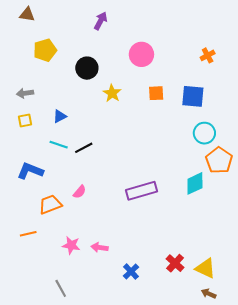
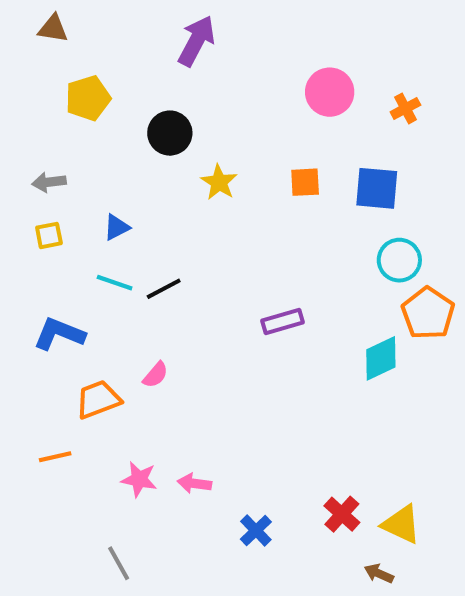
purple arrow: (101, 21) -> (196, 41), size x1.4
pink circle: (141, 54) -> (330, 92), moved
purple rectangle: (141, 191) -> (283, 322), moved, size x0.7
brown arrow: (209, 294) -> (379, 574), moved

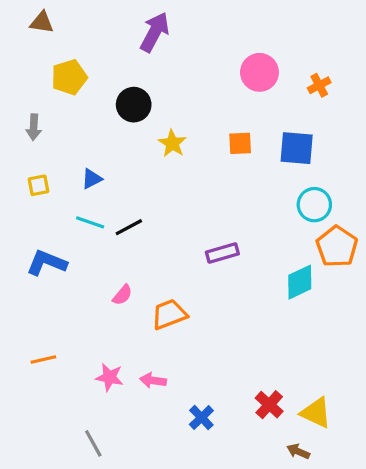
gray arrow: (49, 182) -> (34, 127), moved, turned -80
orange trapezoid: (98, 399) -> (169, 314), moved

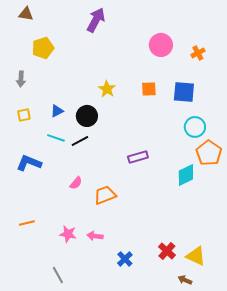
black circle: (134, 105) -> (87, 116), moved

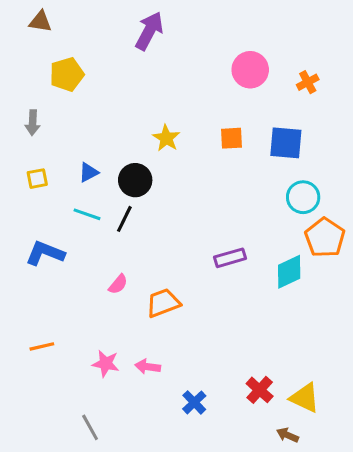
black line: (80, 141) -> (124, 219), turned -36
purple rectangle: (138, 157) -> (230, 258), moved

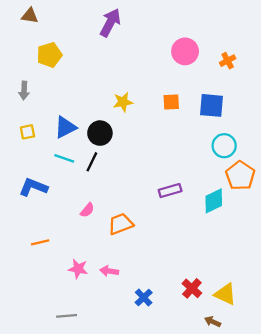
yellow star: (166, 138) -> (123, 102), turned 30
blue triangle: (89, 172) -> (65, 127), size x1.5
orange line: (42, 346) -> (40, 242), moved
gray line: (90, 427) -> (67, 316), turned -66

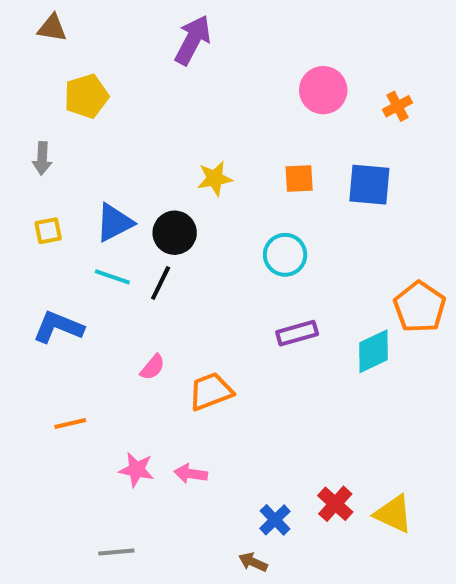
cyan circle: (224, 146) -> (285, 255), moved
blue cross: (144, 298) -> (275, 520), moved
brown arrow: (213, 322) -> (253, 562), moved

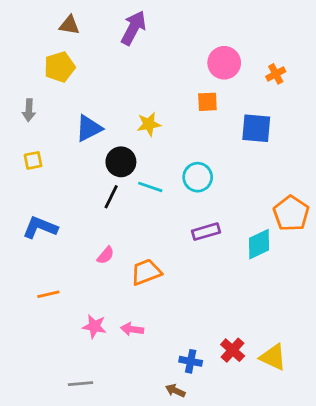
brown triangle: (52, 28) -> (69, 25), moved
orange square: (299, 179) -> (207, 102), moved
blue triangle: (114, 223) -> (89, 128), moved
cyan line: (112, 277) -> (150, 187), moved
blue cross: (275, 520) -> (191, 361), turned -35

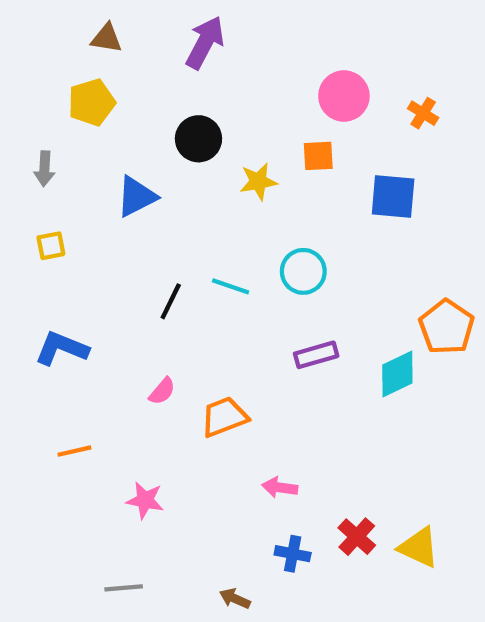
orange cross: (276, 74) -> (423, 113), turned -30
yellow star: (149, 124) -> (258, 182), moved
black circle: (121, 162) -> (198, 139), moved
pink arrow: (132, 329) -> (280, 487), moved
brown arrow: (175, 391) -> (235, 599), moved

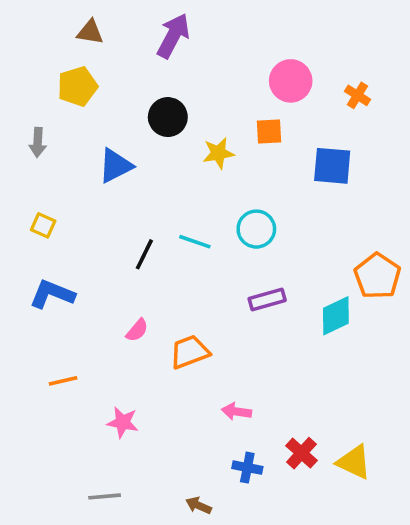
yellow square: (51, 246) -> (43, 225), moved, turned 35

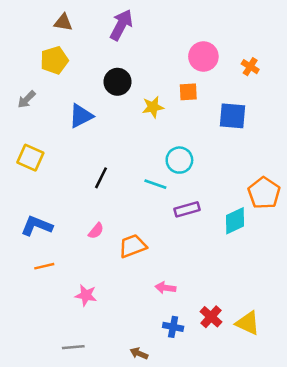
gray arrow: (38, 142) -> (27, 99), turned 42
yellow square: (43, 225) -> (30, 158), size x1.5
cyan line: (195, 242) -> (155, 184), moved
blue L-shape: (52, 294) -> (37, 226), moved

